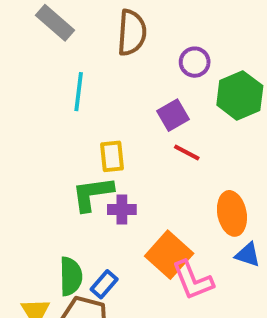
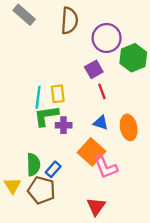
purple circle: (195, 62) -> (107, 38), size x1.6
cyan line: (79, 92) -> (38, 97), moved
red line: (187, 152) -> (102, 91), turned 42
blue triangle: (248, 255) -> (101, 123), moved

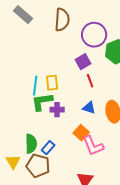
orange square: (91, 152) -> (81, 133), size x0.7

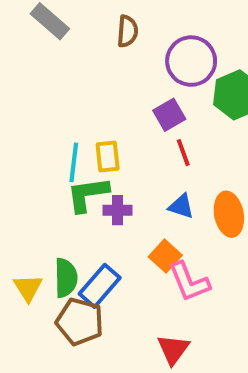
brown semicircle: (62, 20) -> (127, 31), size x0.7
blue rectangle: (48, 148) -> (100, 286), size x1.5
yellow triangle: (13, 162) -> (28, 288), moved

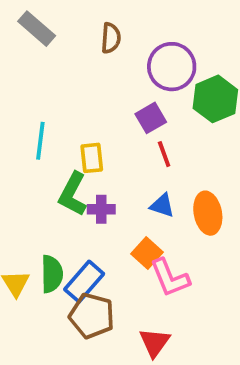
cyan line: (74, 162) -> (40, 141), moved
green L-shape: (88, 194) -> (73, 194), turned -54
brown pentagon: (80, 322) -> (92, 316), moved

